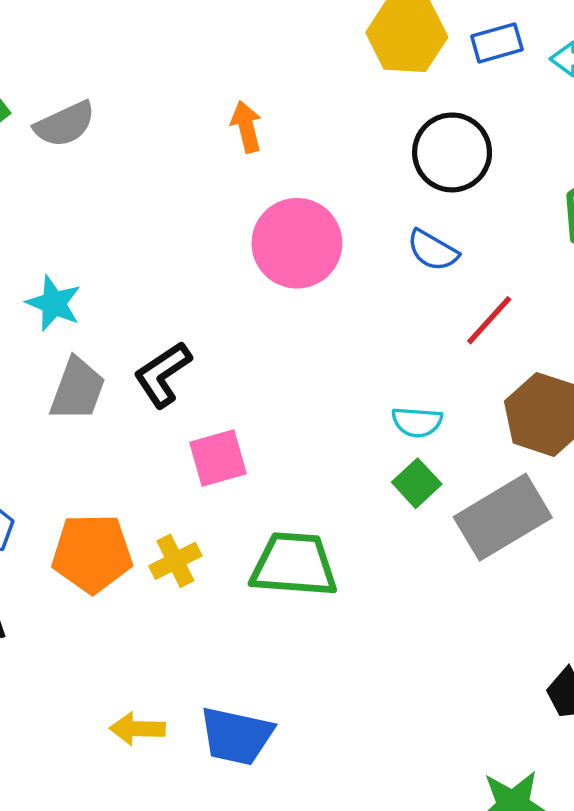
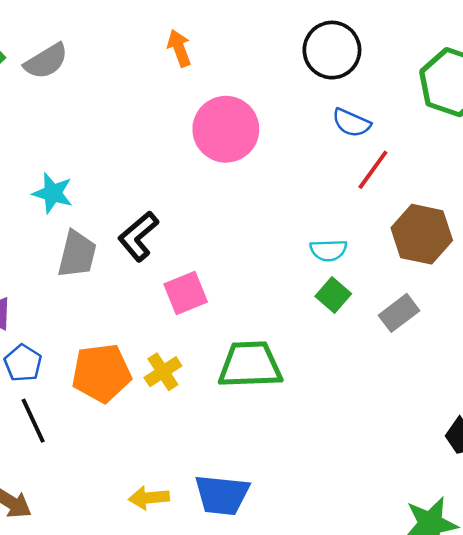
blue semicircle: (433, 250) -> (351, 123), moved
gray rectangle: (503, 517) -> (399, 313), size x0.6

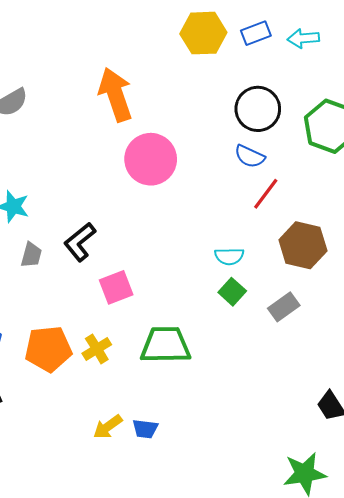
orange arrow: (179, 48) -> (115, 95), size x1.8
black circle: (332, 50) -> (258, 109), moved
gray trapezoid: (77, 254) -> (31, 255), size x0.7
blue trapezoid: (222, 495) -> (145, 429), moved, size x0.6
yellow arrow: (149, 498) -> (108, 427), moved, turned -32

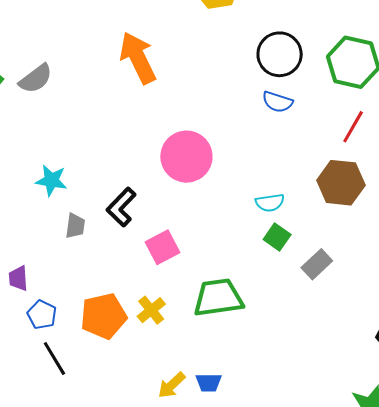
pink circle: (151, 159) -> (186, 157), moved
red line: (266, 194) -> (353, 127), moved
gray rectangle: (284, 307) -> (317, 264), moved

